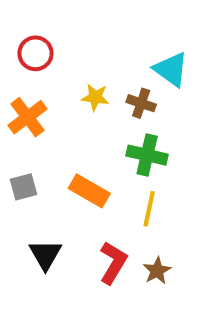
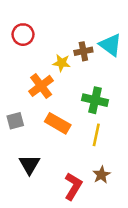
brown cross: (141, 103) -> (83, 51), moved, turned -30
orange cross: (27, 117) -> (41, 86), moved
red L-shape: (113, 263) -> (73, 186), moved

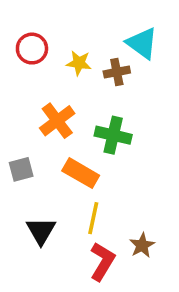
cyan triangle: (110, 45) -> (142, 43), moved
yellow star: (62, 63) -> (79, 63), moved
green cross: (95, 100) -> (113, 135), moved
yellow line: (96, 135) -> (93, 218), moved

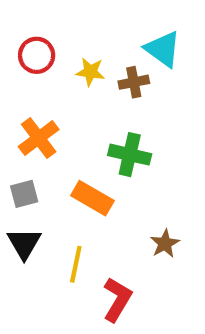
orange cross: (57, 121) -> (39, 138), moved
yellow line: (93, 218) -> (76, 264), moved
black triangle: (41, 231) -> (24, 244), moved
brown star: (142, 245) -> (165, 244), moved

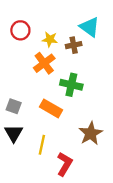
orange cross: (39, 138) -> (44, 63), moved
gray square: (24, 194) -> (14, 106), turned 35
brown star: (165, 244) -> (91, 133), size x1.5

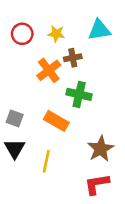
cyan triangle: (89, 27) -> (99, 30), turned -45
yellow star: (50, 39) -> (56, 34), moved
brown cross: (74, 45) -> (73, 58), moved
red L-shape: (65, 164) -> (97, 184), moved, turned -130

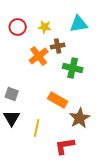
green cross: (79, 94) -> (73, 68), moved
orange rectangle: (56, 121) -> (58, 100), moved
red L-shape: (97, 184) -> (65, 146), moved

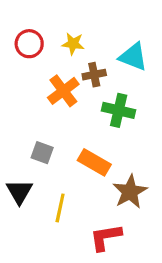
cyan triangle: (79, 24) -> (133, 57), moved, turned 30
gray square: (12, 94) -> (42, 153), moved

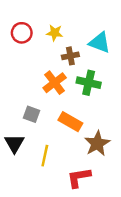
orange cross: (63, 91) -> (55, 83), moved

